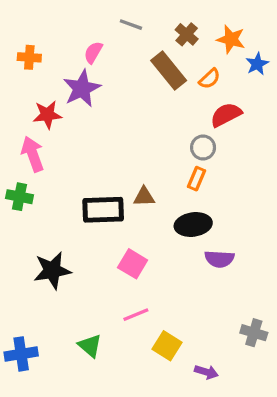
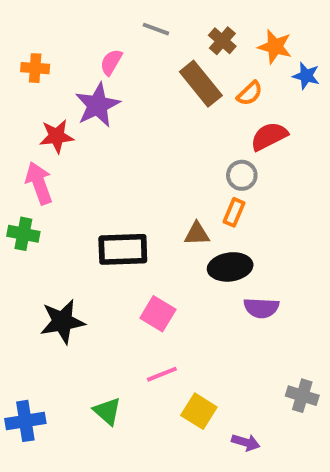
blue star: (257, 64) -> (306, 76), turned -30
brown triangle: (144, 197) -> (197, 234), moved

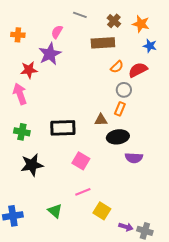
blue star: (306, 76) -> (150, 46), moved
brown rectangle: (201, 84) -> (103, 43), turned -55
orange semicircle: (250, 93) -> (117, 67), moved
green cross: (23, 234) -> (22, 132), moved
gray cross: (302, 396) -> (145, 231), moved

